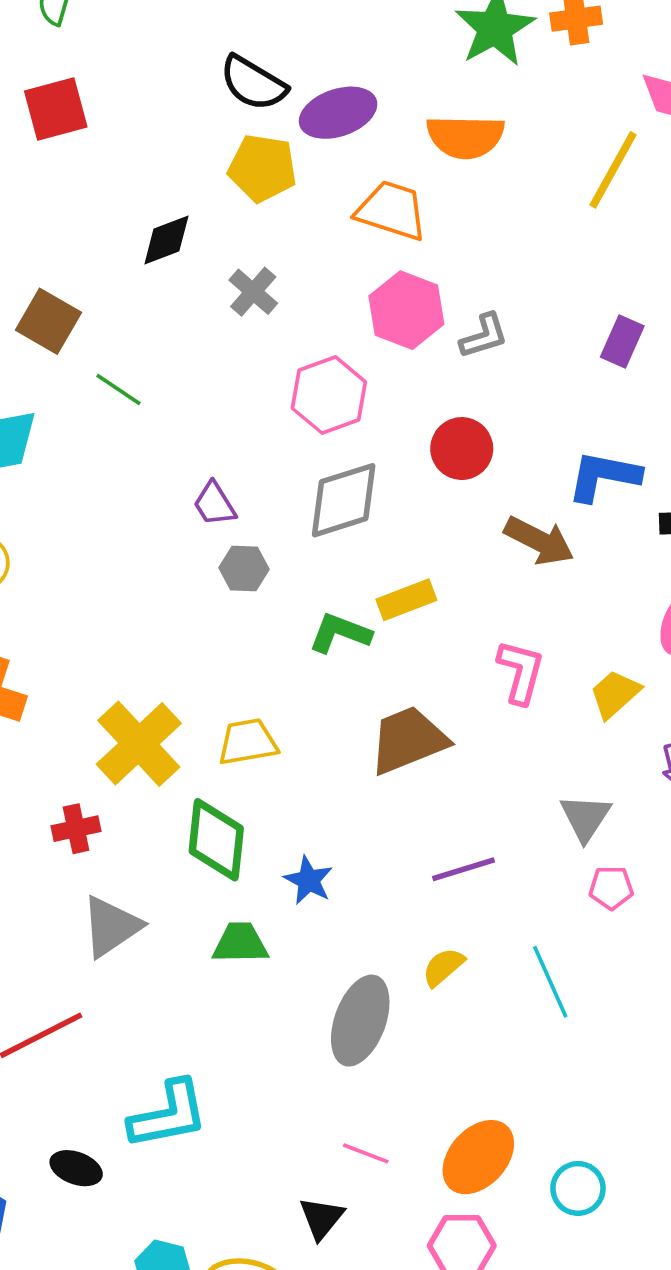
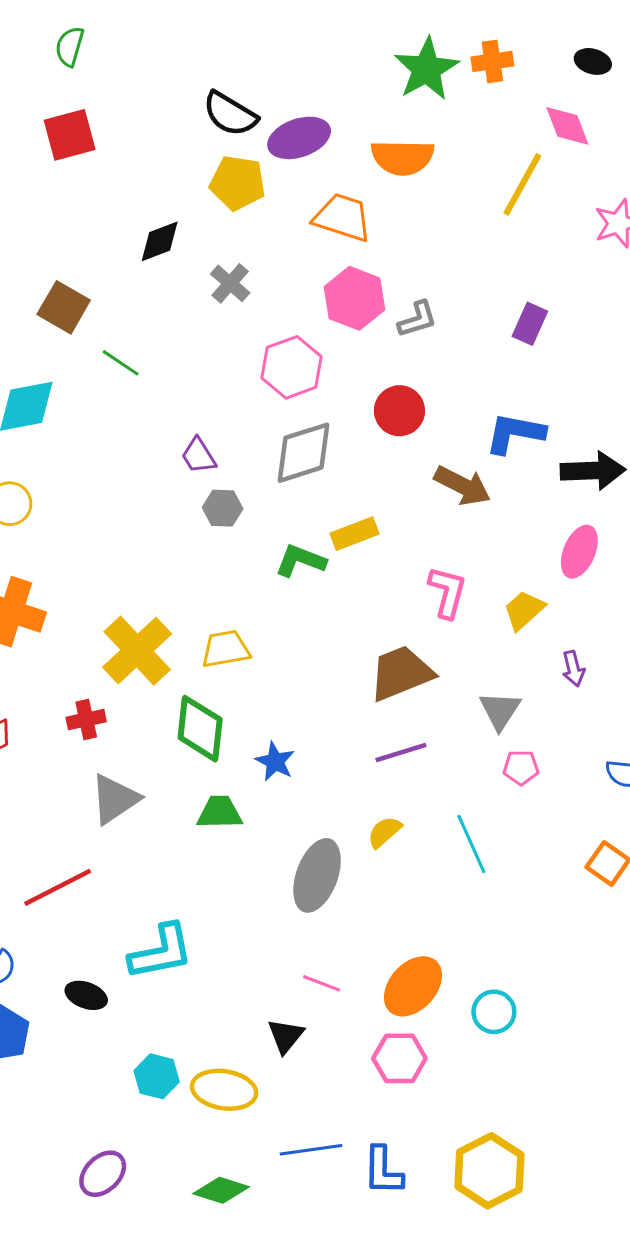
brown trapezoid: (408, 740) -> (401, 673), moved

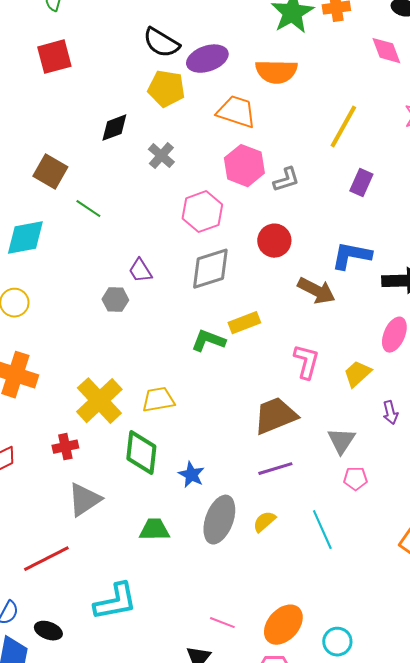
yellow line: (522, 184) -> (343, 127), moved
gray hexagon: (223, 508) -> (115, 300), moved
green trapezoid: (220, 812) -> (154, 530), moved
gray ellipse: (317, 875) -> (219, 520), moved
black ellipse: (86, 995) -> (48, 631), moved

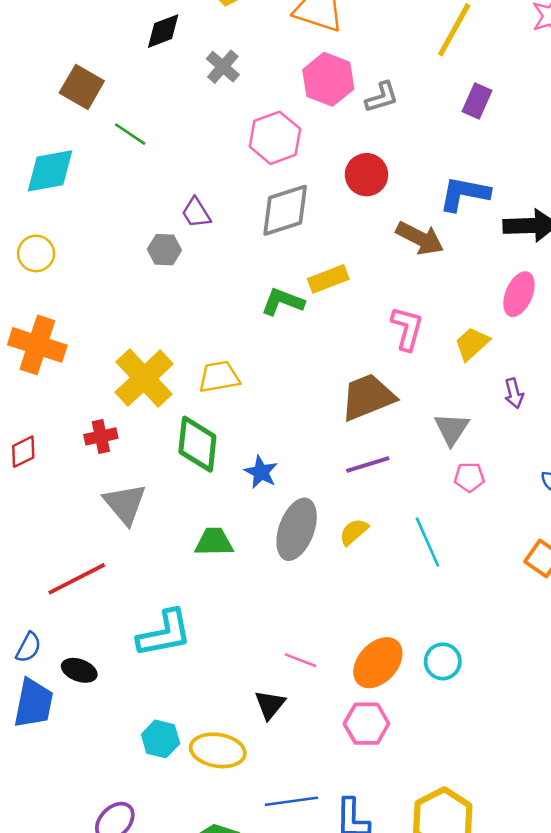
gray triangle: (84, 500) -> (125, 504), turned -36
cyan circle: (337, 642) -> (443, 661), moved

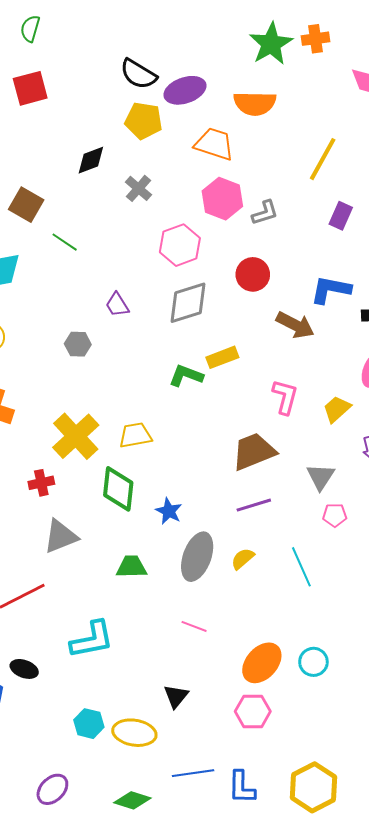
gray hexagon: (164, 250) -> (78, 344), moved
gray triangle: (125, 504) -> (61, 536), turned 48
pink line: (300, 660) -> (194, 626), moved

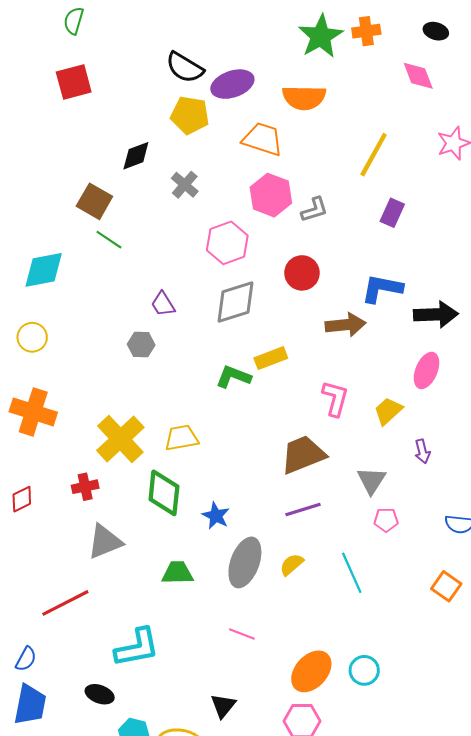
brown square: (26, 205) -> (94, 201), moved
brown arrow: (295, 325) -> (346, 325), turned -33
gray hexagon: (78, 344) -> (141, 345), moved
black ellipse: (24, 669) -> (100, 694), moved

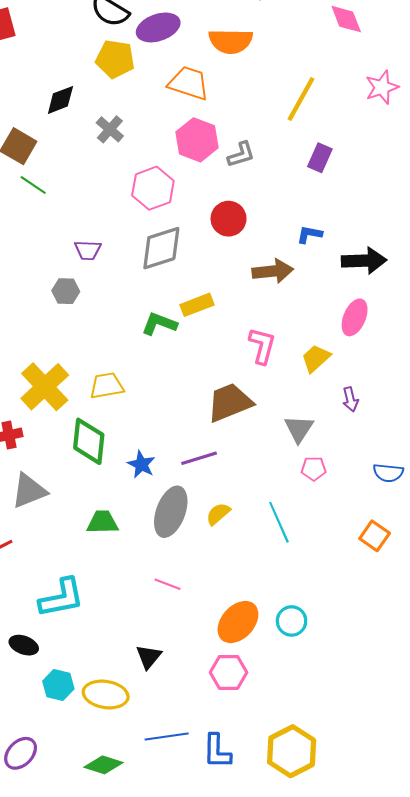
blue L-shape: (382, 288) -> (309, 234), size x0.6
purple trapezoid: (163, 304) -> (88, 250), turned -56
purple line: (303, 510) -> (199, 458), moved

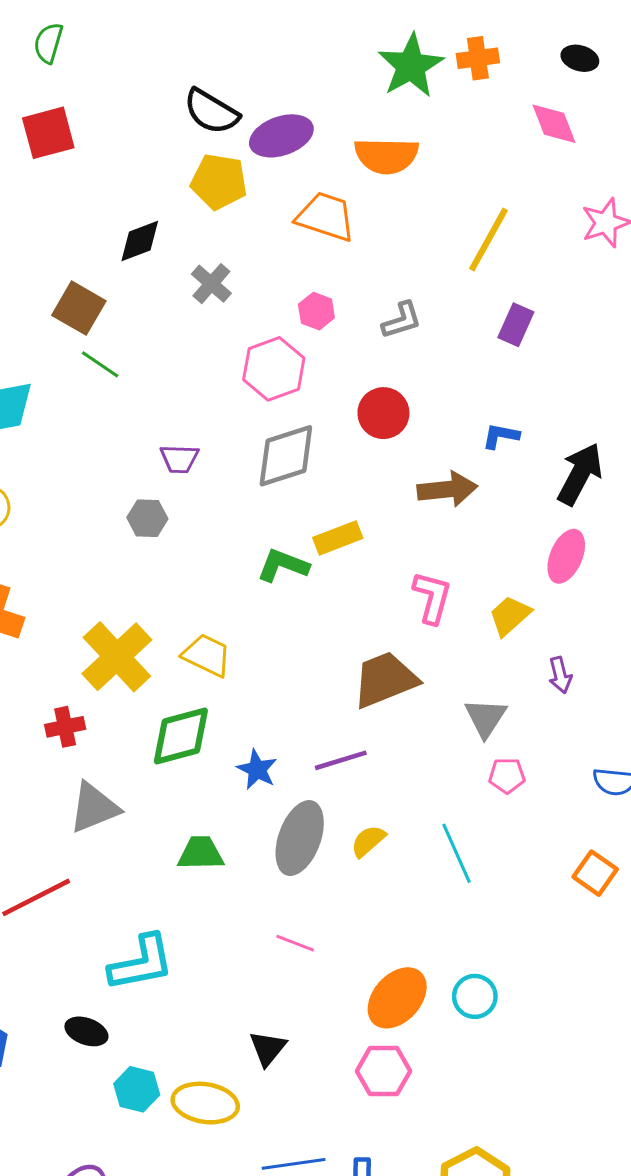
pink hexagon: (197, 140) -> (316, 311), moved, size x0.6
black arrow: (364, 261) -> (580, 474), turned -60
yellow trapezoid: (107, 386) -> (207, 655), turned 36
green diamond: (89, 441) -> (181, 736), turned 69

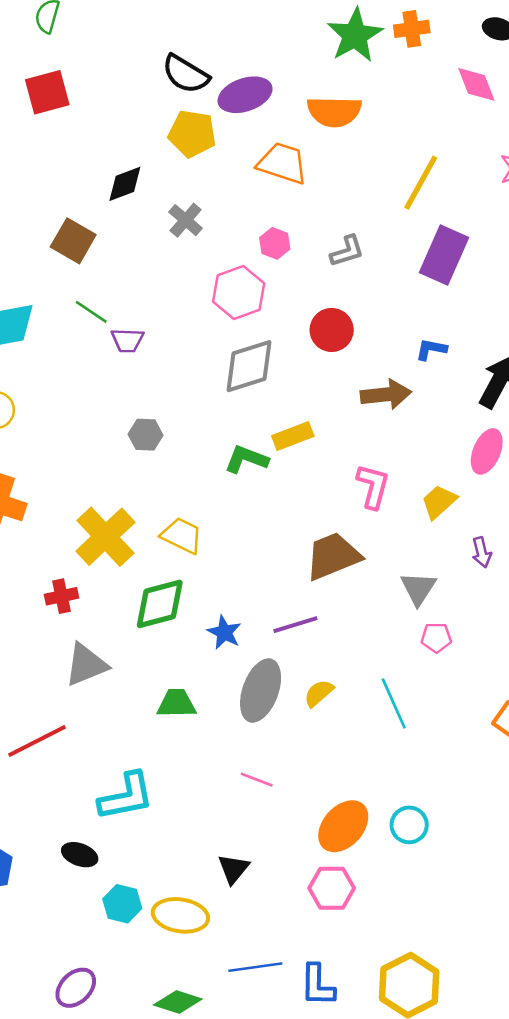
purple rectangle: (516, 325) -> (444, 255), size x1.6
green line: (100, 364) -> (91, 312), moved
purple trapezoid: (179, 459) -> (127, 340), moved
gray hexagon: (147, 518) -> (146, 435), moved

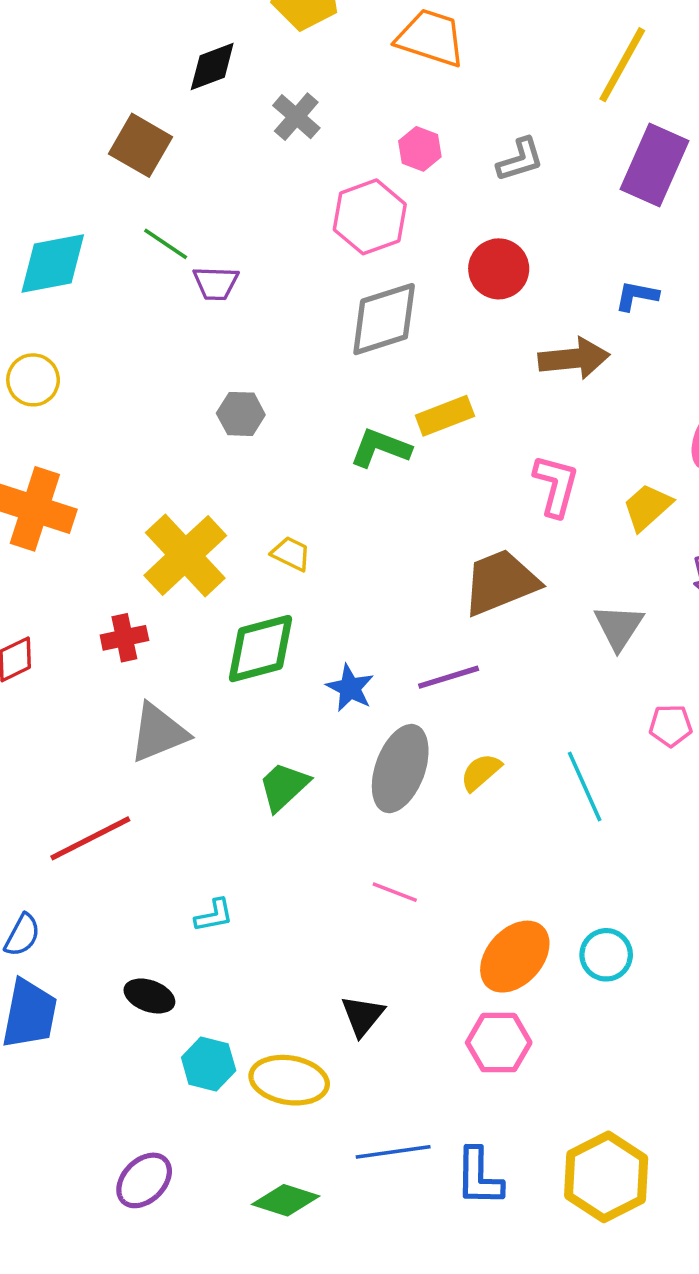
yellow trapezoid: (182, 535) -> (291, 554), size x0.7
pink pentagon: (436, 638) -> (671, 726), moved
green trapezoid: (177, 703) -> (284, 786), turned -42
cyan L-shape: (126, 796) -> (214, 915), size x0.5

